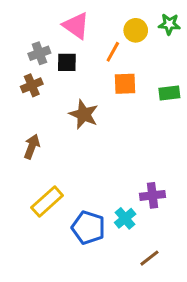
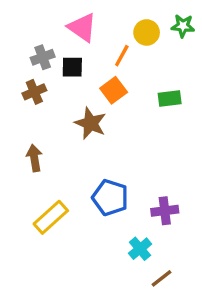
orange square: (125, 84) -> (114, 90), moved, turned -35
green rectangle: (169, 93) -> (170, 99), moved
brown arrow: (32, 146) -> (34, 158), turned -30
cyan cross: (125, 218) -> (140, 249), moved
blue pentagon: (88, 228) -> (110, 198), moved

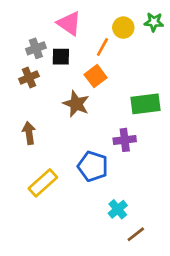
green rectangle: (170, 99) -> (145, 104), moved, size x1.5
purple cross: (165, 211) -> (125, 140), moved

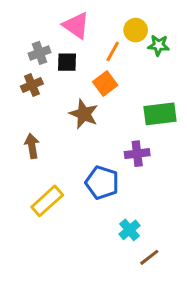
green star: (154, 22) -> (158, 45), moved

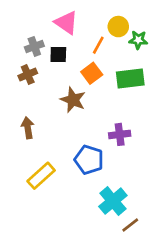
green rectangle: (160, 114) -> (130, 79), moved
cyan cross: (130, 230) -> (113, 201), size x1.5

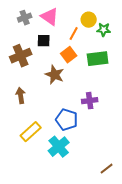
gray cross: (34, 47) -> (25, 18), moved
brown cross: (28, 75) -> (21, 56), size x1.5
cyan cross: (113, 201) -> (59, 147), moved
brown line: (130, 225) -> (107, 169), moved

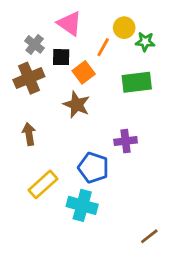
gray cross: (25, 18) -> (35, 44), moved, turned -32
orange square: (69, 55) -> (84, 72), moved
cyan cross: (59, 147) -> (82, 205), turned -35

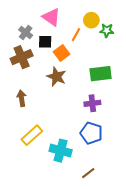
green rectangle: (137, 82) -> (101, 74), moved
blue pentagon: (93, 168) -> (91, 133), moved
brown line: (149, 236) -> (88, 173), moved

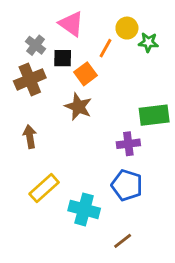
green rectangle: (101, 74) -> (154, 115), moved

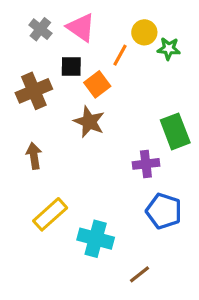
gray cross: (36, 45) -> (40, 29), moved
green rectangle: (154, 115) -> (175, 131), turned 76
blue pentagon: (127, 185) -> (164, 211), moved

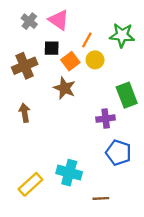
yellow circle: (144, 32) -> (95, 60), moved
green star: (169, 49) -> (122, 35), size x1.5
yellow rectangle: (50, 214) -> (30, 184), moved
brown line: (139, 274) -> (101, 198), turned 35

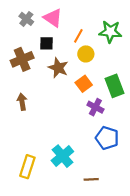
orange square: (70, 61) -> (84, 84), moved
brown star: (64, 88) -> (58, 68), moved
purple cross: (106, 119) -> (95, 107), turned 35
cyan cross: (69, 173) -> (62, 156), turned 35
yellow rectangle: (30, 184) -> (27, 167), turned -30

